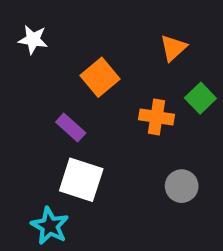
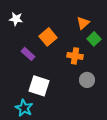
green square: (200, 98) -> (94, 39), moved
purple rectangle: (71, 127) -> (28, 54), moved
gray circle: (182, 186) -> (87, 80), moved

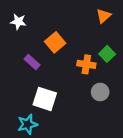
orange triangle: (83, 23) -> (104, 16), moved
green square: (94, 39) -> (107, 54), moved
cyan star: (24, 108) -> (27, 124), turned 30

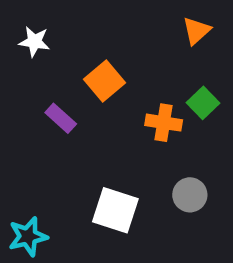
gray circle: (100, 92) -> (190, 195), moved
white square: (45, 99) -> (115, 210), moved
cyan star: (27, 124) -> (28, 236), moved

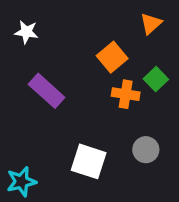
orange square: (104, 81) -> (112, 57), moved
purple rectangle: (61, 118) -> (47, 91), size x1.5

